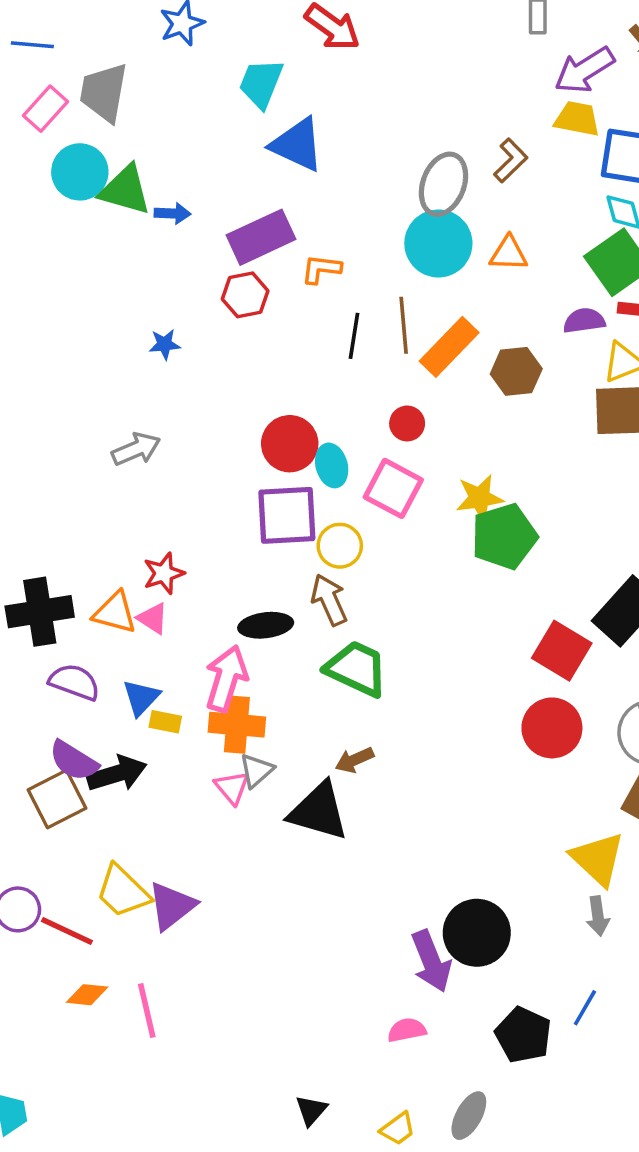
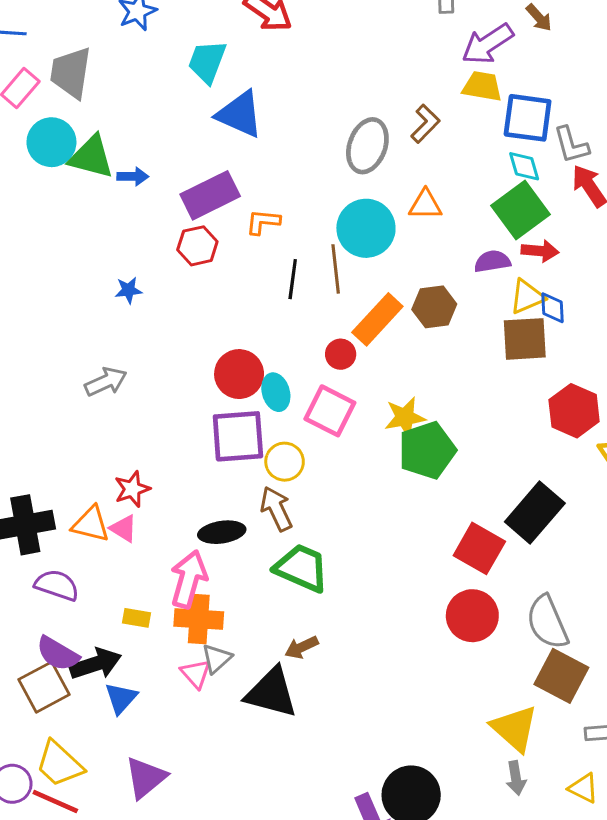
cyan circle: (438, 243) -> (366, 228), moved
orange rectangle: (449, 347) -> (377, 319), moved
blue triangle: (141, 698) -> (121, 698), moved
yellow trapezoid: (123, 891) -> (59, 764), moved

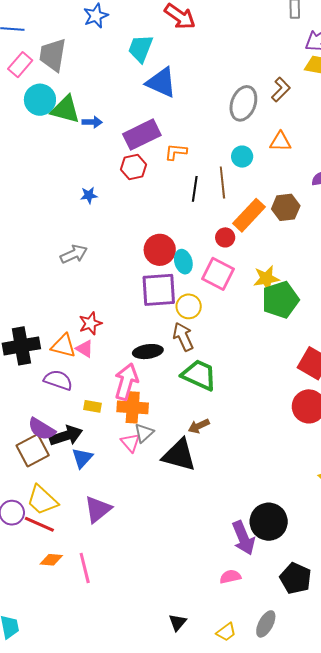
cyan circle: (366, 228) -> (242, 157), size x0.6
purple semicircle: (57, 585) -> (58, 380), moved

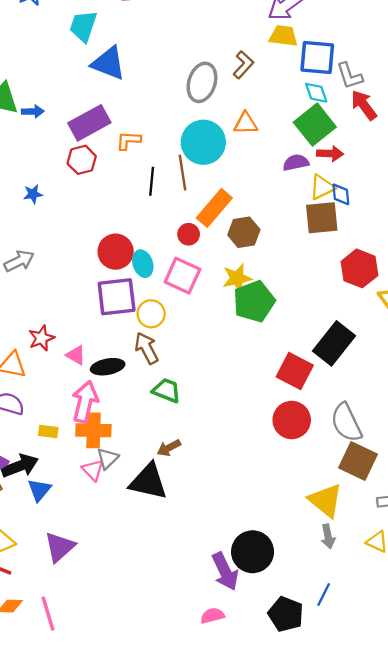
cyan circle: (242, 157) -> (203, 142), size x1.8
brown hexagon: (286, 207) -> (244, 232), moved
pink triangle: (85, 349) -> (76, 355), moved
green trapezoid: (199, 375) -> (167, 390), size x0.7

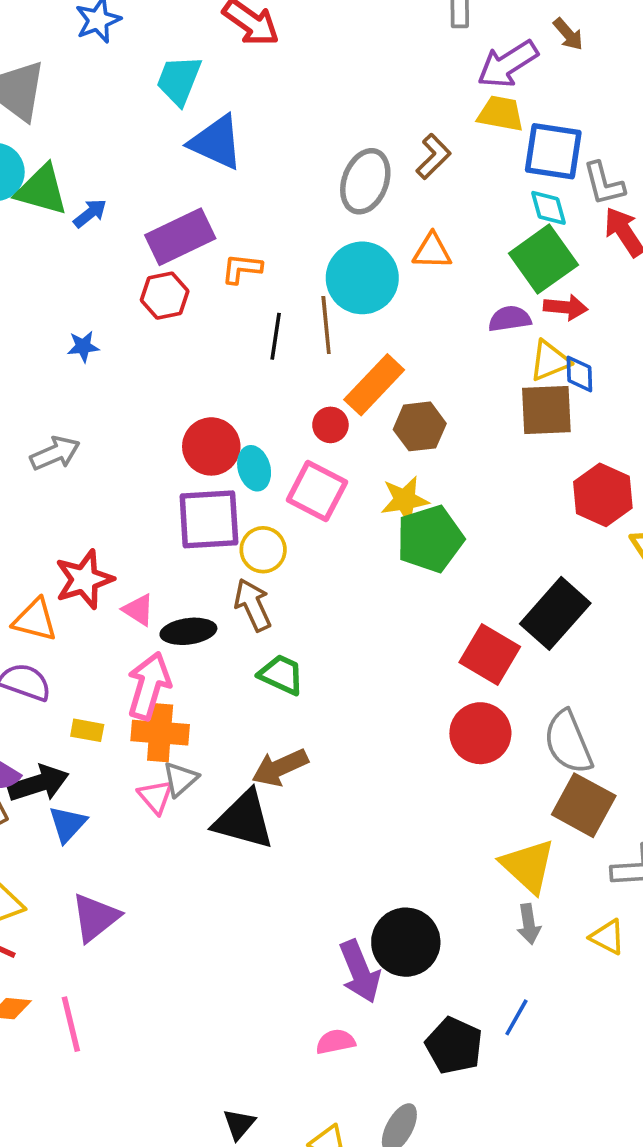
blue arrow: (33, 111) -> (90, 213), turned -40
red star: (41, 338) -> (84, 579), size x1.4
brown arrow: (169, 448) -> (280, 767), size x1.4

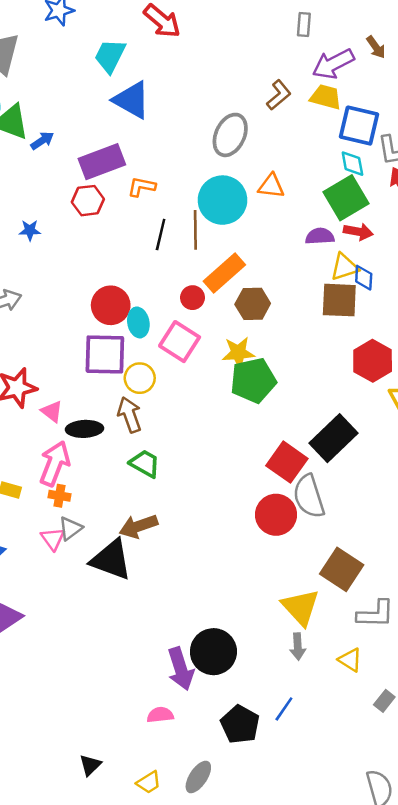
brown L-shape: (433, 156) -> (279, 95), moved
orange cross: (160, 733) -> (59, 496), size x0.6
gray semicircle: (568, 742) -> (309, 496), moved

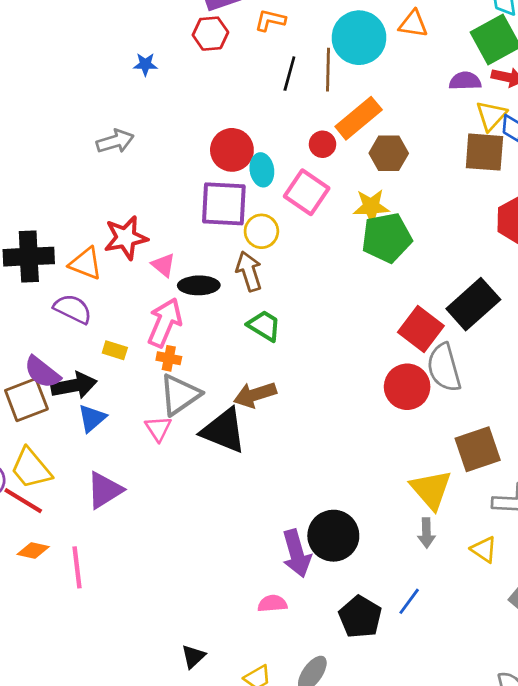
yellow triangle: (344, 267) -> (491, 116), turned -32
gray triangle: (70, 528) -> (180, 395), size x1.6
pink triangle: (53, 539) -> (158, 429), moved
brown square: (342, 569) -> (478, 449), turned 36

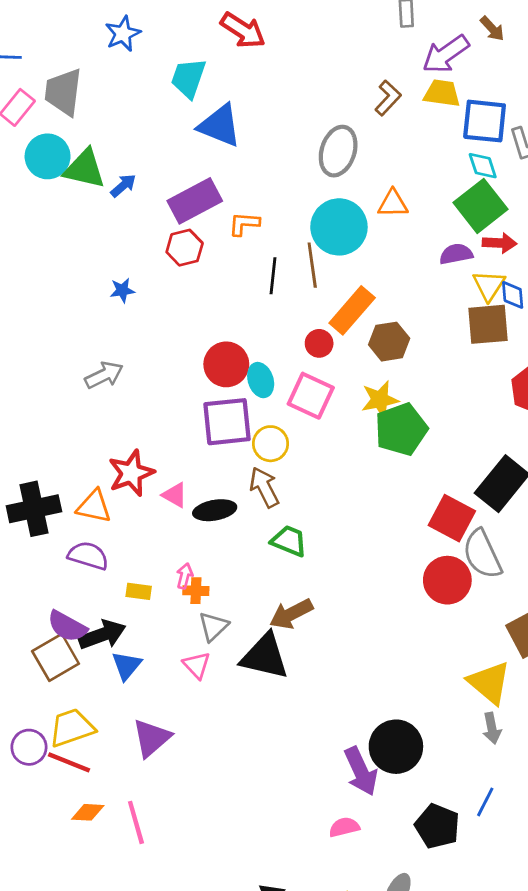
pink arrow: (165, 322) -> (185, 576), moved, size x0.5
gray triangle: (180, 395) -> (213, 626), size x0.7
yellow trapezoid: (31, 468) -> (72, 728), turned 120

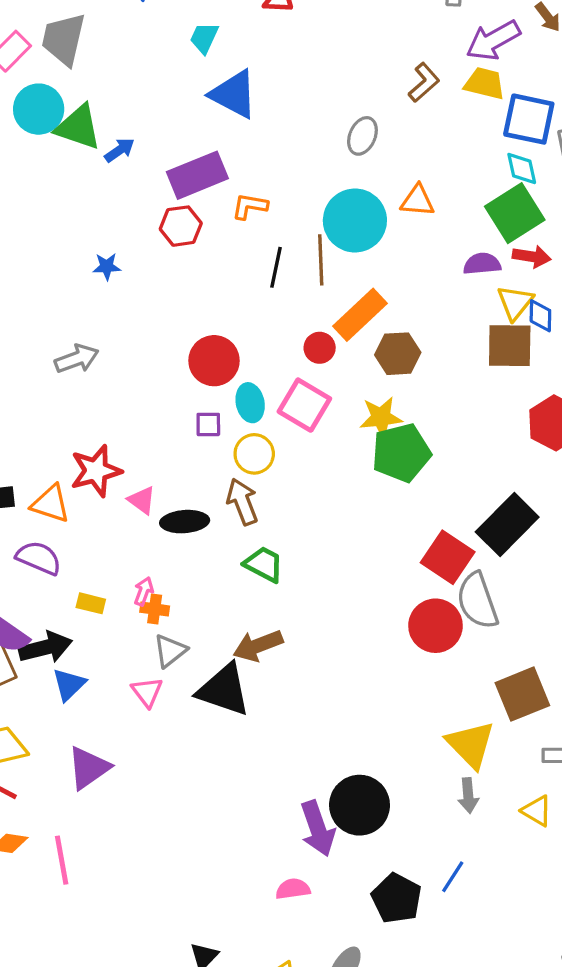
cyan trapezoid: (188, 78) -> (204, 38), size x0.7
gray ellipse: (338, 151) -> (362, 136), size x0.7
cyan ellipse: (261, 380) -> (250, 403), moved
purple square: (227, 422) -> (208, 424), size x0.5

